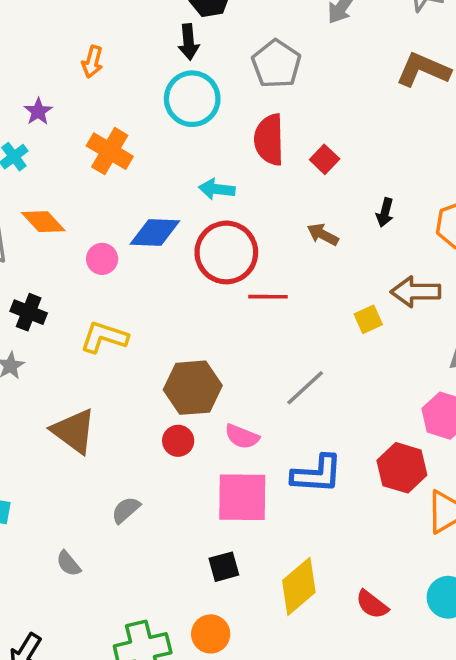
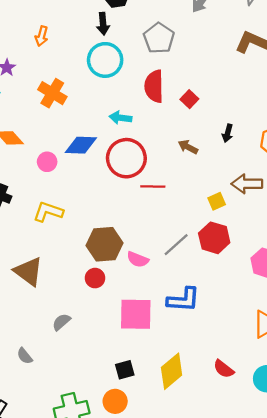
pink semicircle: (242, 437) -> (138, 259), moved
red hexagon: (402, 468) -> (214, 238), moved
black square: (224, 567) -> (125, 370), moved
red semicircle: (372, 604) -> (224, 369), moved

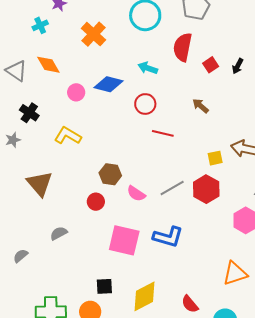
black arrow: (228, 133) -> (238, 66), moved
red circle: (126, 158) -> (145, 104), size x0.6
brown hexagon: (104, 244) -> (110, 174), size x0.7
gray semicircle: (25, 356) -> (21, 256), turned 77

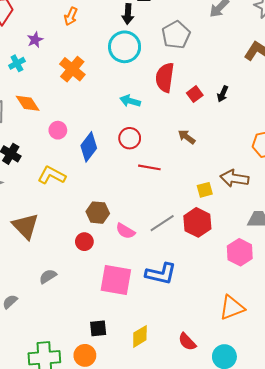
blue diamond: (108, 84) -> (89, 147), moved, turned -64
yellow diamond: (144, 296) -> (140, 336), size x0.7

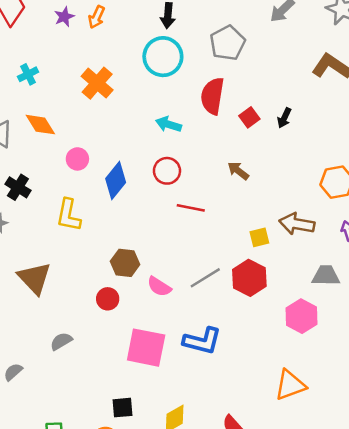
purple star: (35, 40) -> (64, 17), moved
yellow L-shape: (52, 175) -> (69, 215), turned -108

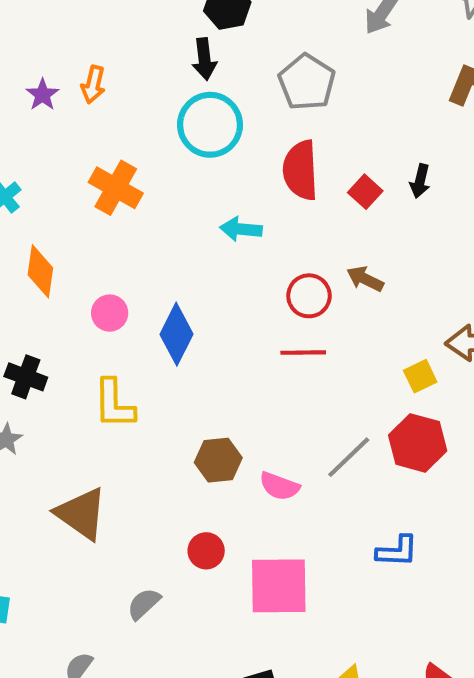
orange diamond: (40, 125) -> (40, 271), turned 52
red circle: (167, 171) -> (309, 296), moved
red circle: (108, 299) -> (206, 551), moved
blue L-shape: (202, 341) -> (397, 551), moved, size x0.7

